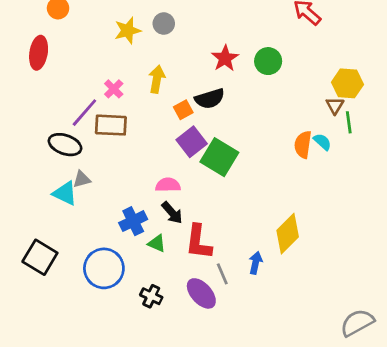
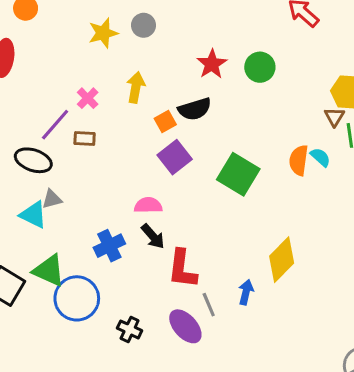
brown rectangle: (111, 125) -> (85, 139), size x0.6
green square: (219, 157) -> (238, 174), moved
green triangle: (157, 243) -> (49, 270), moved, size x1.6

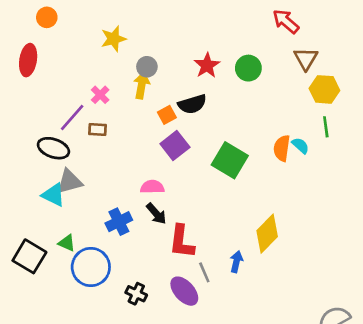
gray circle: (144, 25) -> (147, 67), moved
brown triangle: (334, 117) -> (306, 59), moved, size x1.4
gray triangle: (52, 199) -> (69, 182), size x1.5
green triangle: (49, 270) -> (67, 243), size x0.6

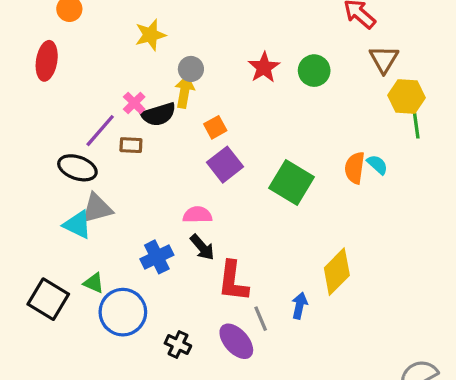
black semicircle: (192, 104) -> (159, 114), moved
green line: (326, 127) -> (416, 126), moved

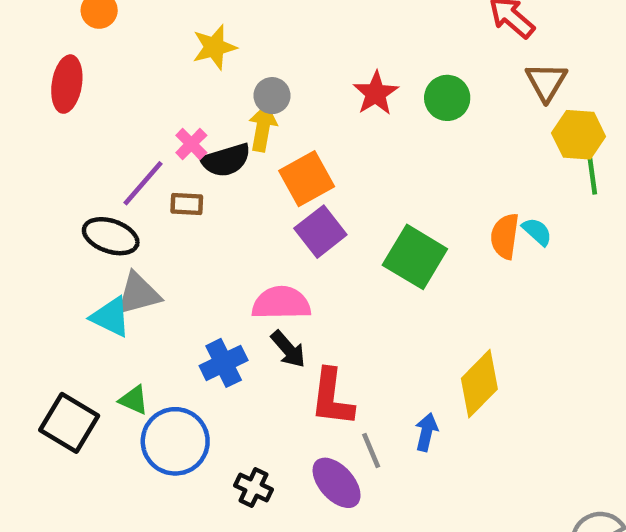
orange square: (215, 127) -> (307, 179), size x1.6
pink semicircle: (197, 215) -> (281, 303), size x1.4

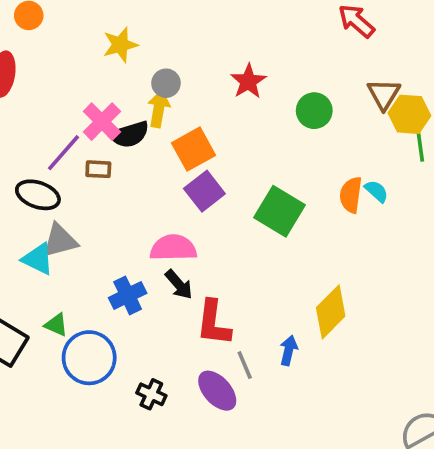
brown triangle: (546, 82) -> (384, 94), moved
green circle: (447, 98) -> (314, 111), moved
pink cross: (191, 144) -> (102, 122), size x1.5

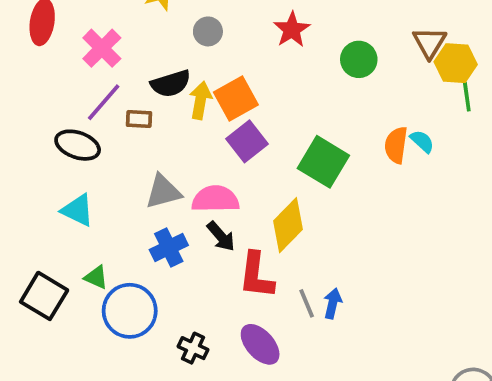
yellow arrow: (159, 109) -> (200, 100), moved
pink cross: (102, 122) -> (102, 48), moved
gray triangle: (60, 241) -> (163, 192), moved
yellow diamond: (331, 312) -> (288, 225), moved
gray line: (245, 365) -> (307, 303), moved

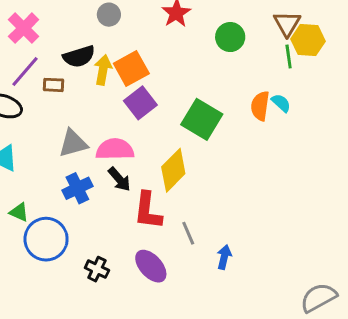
green line: (467, 97) -> (289, 56), moved
blue arrow: (333, 303) -> (224, 257), moved

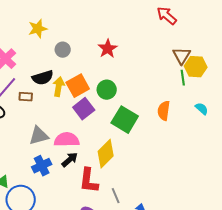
green circle: (230, 37) -> (107, 90), moved
cyan semicircle: (281, 103) -> (202, 109), moved
black arrow: (119, 179) -> (70, 160), turned -90

